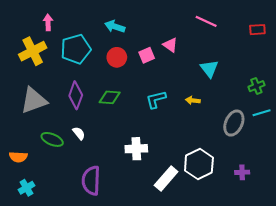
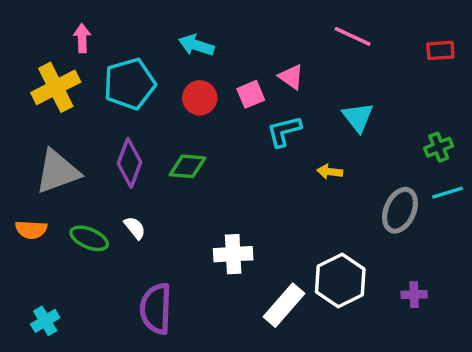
cyan L-shape: (156, 99) -> (284, 131), moved
orange semicircle: (18, 157) -> (31, 230), moved

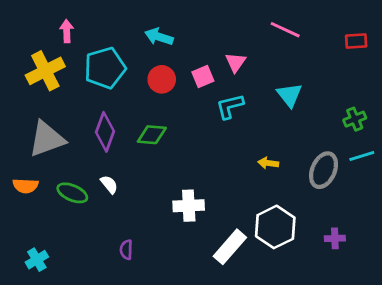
pink triangle: (291, 77) -> (236, 62), turned 30
yellow arrow: (330, 172) -> (268, 163), moved
purple semicircle: (156, 309) -> (126, 250), size x0.5

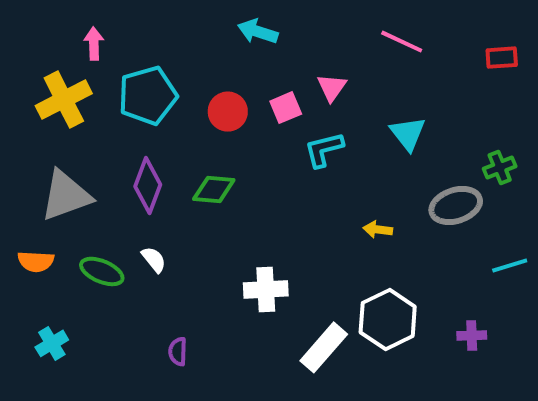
cyan arrow: (159, 37) -> (258, 32), moved
cyan line: (362, 156) -> (510, 265), moved
gray ellipse: (324, 170) -> (456, 205), moved, turned 48
cyan cross: (37, 260) -> (52, 343), moved

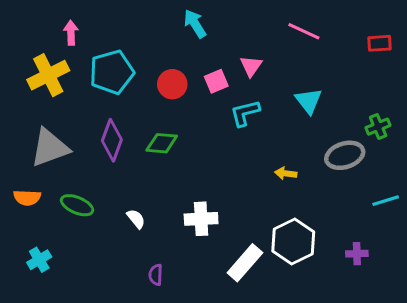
cyan arrow: (258, 32) -> (195, 24), turned 40
white semicircle: (154, 259) -> (136, 219), moved
purple semicircle: (178, 351) -> (156, 275), moved

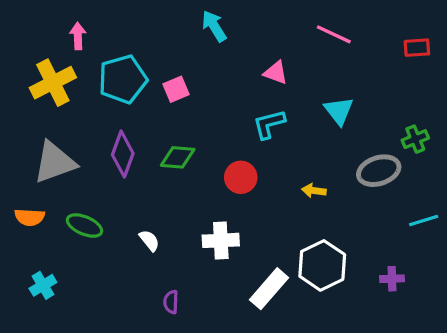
pink triangle: (251, 66) -> (276, 73), turned -45
pink square: (216, 81) -> (176, 89), moved
red circle: (172, 84) -> (241, 177), moved

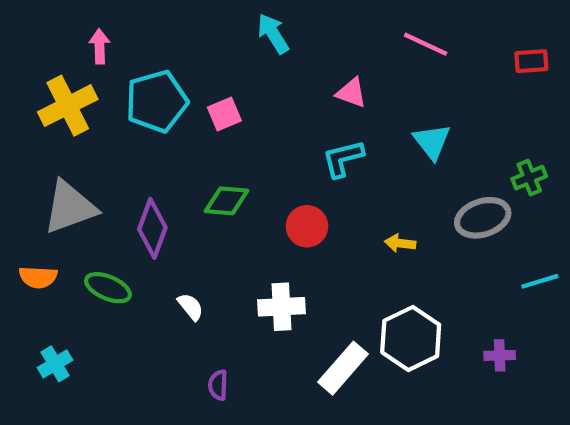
purple diamond: (123, 154) -> (152, 228), moved

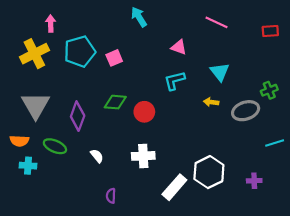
gray triangle: (70, 207) -> (36, 105), turned -40
red circle: (307, 226) -> (144, 112), moved
yellow arrow: (400, 243) -> (211, 102), moved
cyan cross: (55, 364) -> (28, 166), moved, turned 35

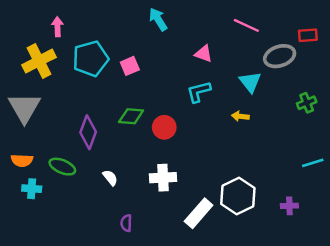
gray triangle: (36, 105) -> (24, 108), moved
gray ellipse: (246, 111) -> (280, 56), moved

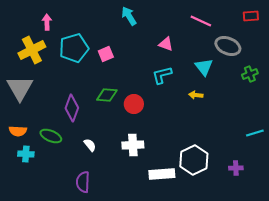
red rectangle: (308, 35) -> (251, 16), moved
gray ellipse: (280, 56) -> (228, 46), turned 40
green cross: (307, 103) -> (250, 74), moved
white rectangle: (199, 213) -> (162, 174), turned 45
purple semicircle: (126, 223) -> (83, 182), moved, size x1.5

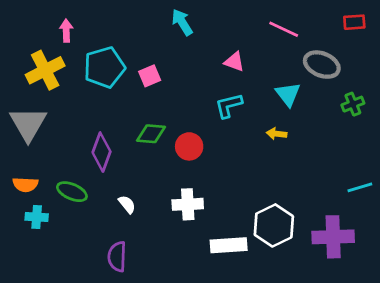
purple cross: (236, 168) -> (333, 237), size x2.0

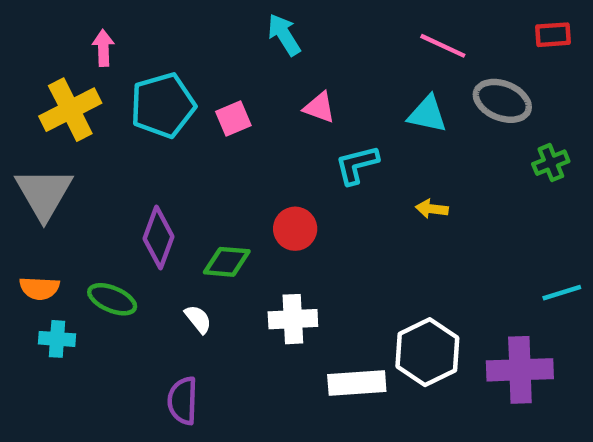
pink triangle: (234, 62) -> (319, 107), moved
cyan triangle: (288, 94) -> (427, 114), moved, turned -40
green diamond: (151, 134) -> (227, 262), moved

